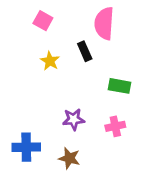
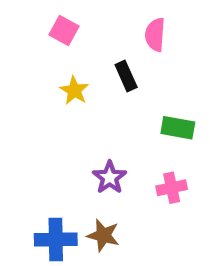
pink semicircle: (104, 23) -> (155, 35), size x0.7
purple star: (74, 119) -> (110, 177), turned -30
blue cross: (26, 147) -> (56, 239), moved

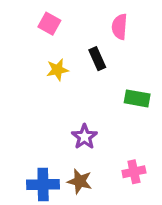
yellow star: (74, 90) -> (57, 70), turned 30
pink cross: (172, 188) -> (134, 172), moved

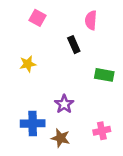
yellow star: (57, 70) -> (28, 64), moved
blue cross: (43, 185) -> (33, 123), moved

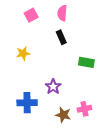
pink square: (37, 18) -> (31, 15), turned 32
pink semicircle: (91, 20) -> (62, 13), moved
brown star: (61, 138) -> (63, 115), moved

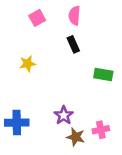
purple star: (53, 87) -> (64, 115), moved
blue cross: (27, 103) -> (17, 123), moved

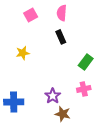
green rectangle: (103, 74) -> (86, 62), turned -63
pink cross: (101, 130) -> (84, 89), moved

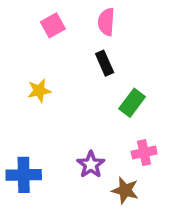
green rectangle: (86, 62) -> (132, 103), moved
brown star: (63, 114) -> (125, 190), moved

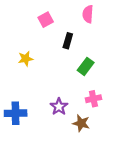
pink semicircle: (106, 22) -> (88, 14), moved
pink square: (53, 25) -> (46, 20), moved
black rectangle: (105, 63) -> (68, 41), turned 40

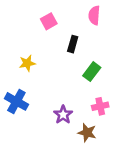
blue cross: (16, 113) -> (16, 101), moved, turned 30

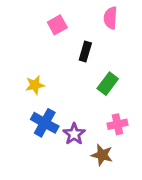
yellow star: (27, 63) -> (35, 85), moved
blue cross: (16, 101) -> (45, 123), moved

